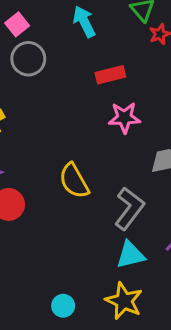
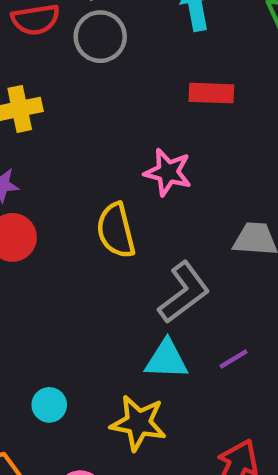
pink star: (124, 118) -> (168, 172), moved
yellow star: (124, 301) -> (138, 423), turned -30

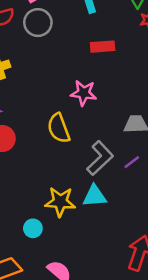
purple line: (233, 359) -> (132, 162), moved
yellow star: (138, 423) -> (60, 202), moved

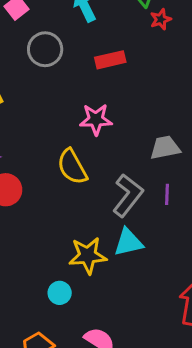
gray circle: (38, 23) -> (45, 49), moved
purple line: (132, 162) -> (167, 194), turned -42

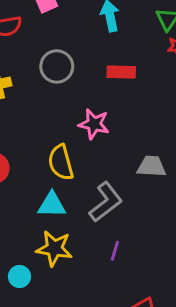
gray circle: (45, 49) -> (57, 66), moved
purple line: (167, 194) -> (115, 251), moved
cyan triangle: (128, 242) -> (52, 205), moved

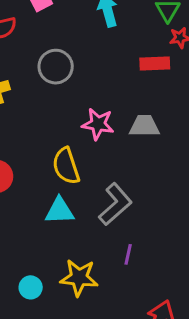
red rectangle: (121, 72) -> (155, 64), moved
gray trapezoid: (151, 166) -> (144, 126), moved
yellow star: (54, 248) -> (79, 278), moved

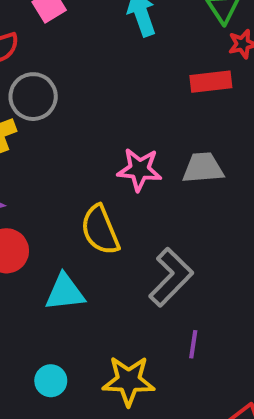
gray circle: (56, 67) -> (33, 97), moved
cyan triangle: (60, 211) -> (65, 292), moved
cyan circle: (31, 287) -> (51, 381), moved

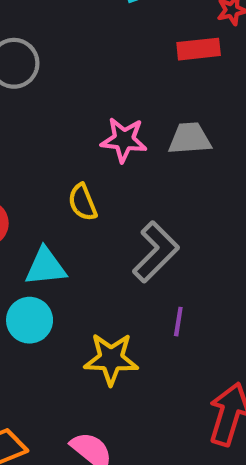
yellow semicircle: (100, 230) -> (83, 202), size x0.7
cyan circle: (51, 381) -> (30, 320), moved, size x1.4

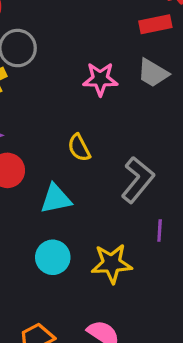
gray trapezoid: (190, 139) -> (153, 73), moved, turned -140
pink star: (124, 140) -> (100, 79), moved
cyan circle: (30, 320) -> (53, 257), moved

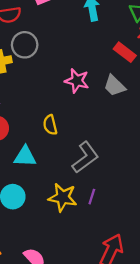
red rectangle: (155, 24) -> (125, 52), turned 35
yellow star: (112, 264) -> (63, 197), moved

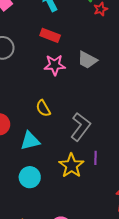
red rectangle: (125, 52) -> (50, 35), moved
yellow star: (63, 197) -> (71, 166), turned -30

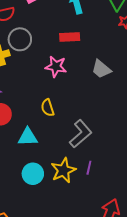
red rectangle: (50, 35) -> (70, 37), turned -36
pink star: (55, 65) -> (56, 67), moved
cyan circle: (30, 177) -> (33, 174), moved

